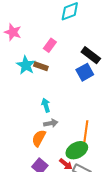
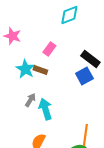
cyan arrow: (46, 105) -> (45, 109), size x1.5
gray arrow: (51, 123) -> (30, 100), moved, turned -48

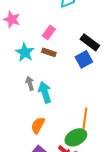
brown rectangle: (40, 70) -> (49, 52), moved
gray arrow: (30, 100) -> (30, 83), turned -48

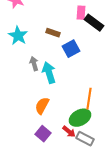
pink rectangle: (49, 32) -> (81, 13), moved, turned -32
cyan star: (25, 52) -> (18, 36), moved
blue square: (84, 59) -> (71, 49), moved

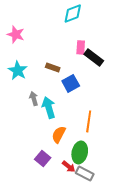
orange line: (89, 99) -> (89, 121), moved
orange semicircle: (42, 106) -> (59, 134), moved
green ellipse: (80, 118) -> (80, 152), turned -50
purple square: (43, 134) -> (43, 158), moved

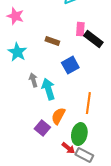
brown rectangle: (53, 67) -> (52, 41), moved
purple square: (43, 158) -> (42, 128), moved

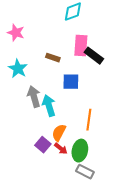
pink rectangle: (80, 29) -> (81, 46), size x1.5
blue square: (70, 65) -> (71, 82), turned 30
gray arrow: (33, 80) -> (34, 97), size x1.5
red arrow: (68, 148) -> (61, 149), moved

